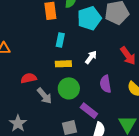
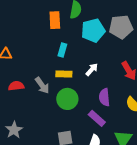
red semicircle: (29, 78) -> (16, 86), moved
gray arrow: (44, 96) -> (42, 85), moved
purple rectangle: (89, 111) -> (97, 118), moved

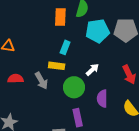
yellow rectangle: (64, 74) -> (57, 66), moved
green circle: (67, 99) -> (74, 87), moved
purple rectangle: (97, 118) -> (78, 118), moved, turned 30

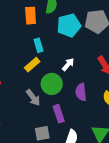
cyan rectangle: (65, 47) -> (38, 45), turned -32
yellow rectangle: (57, 66) -> (32, 65), turned -42
gray arrow: (41, 81) -> (33, 98), moved

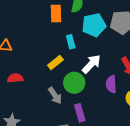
cyan rectangle: (38, 45) -> (71, 42), moved
white arrow: (68, 64) -> (91, 64), size x1.5
purple semicircle: (81, 92) -> (111, 84), moved

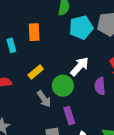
orange rectangle: (56, 14) -> (34, 32), moved
cyan rectangle: (71, 42) -> (11, 45), moved
yellow rectangle: (55, 63) -> (36, 72), moved

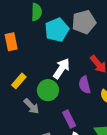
purple rectangle: (69, 116) -> (69, 119), moved

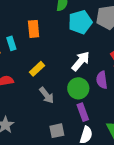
green circle: (48, 90) -> (78, 88), moved

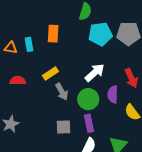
gray arrow: (47, 95) -> (62, 92), moved
gray square: (57, 131) -> (64, 127), moved

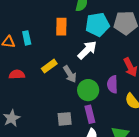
orange rectangle: (53, 34) -> (61, 27), moved
white arrow: (95, 73) -> (87, 50), moved
gray arrow: (62, 92) -> (70, 74), moved

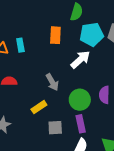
yellow rectangle: (49, 66) -> (39, 107), moved
gray arrow: (70, 74) -> (52, 82), moved

